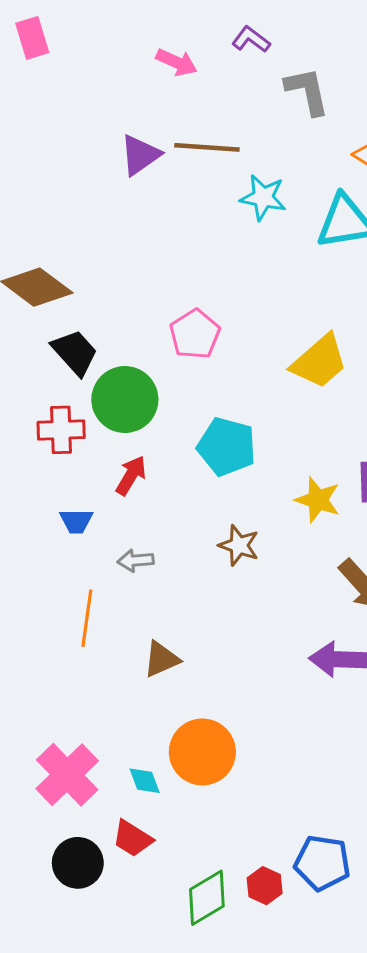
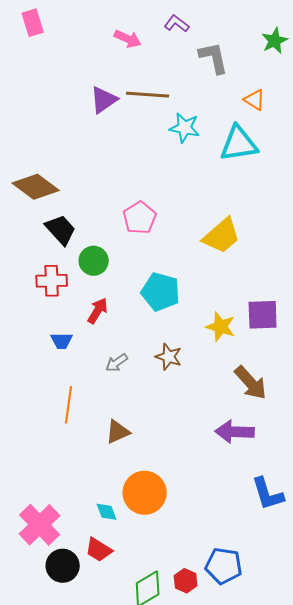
green circle: (125, 400) -> (94, 261), size x0.7
gray arrow: (136, 561) -> (117, 363), moved, turned -30
pink cross: (67, 775) -> (40, 525), moved

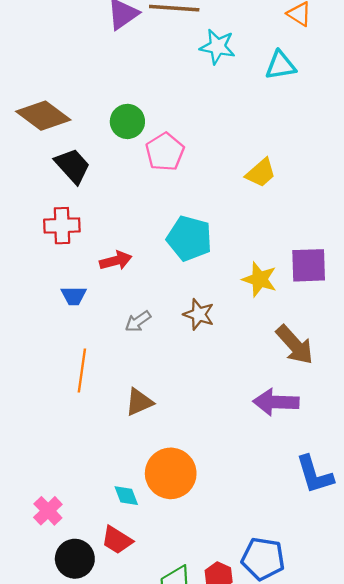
cyan triangle: (239, 144) -> (281, 65), size x0.7
yellow trapezoid: (222, 236) -> (261, 173), size x0.7
green circle: (94, 261) -> (127, 121), moved
red arrow: (98, 311) -> (116, 261), turned 44
pink cross: (40, 525) -> (48, 511), size x0.6

